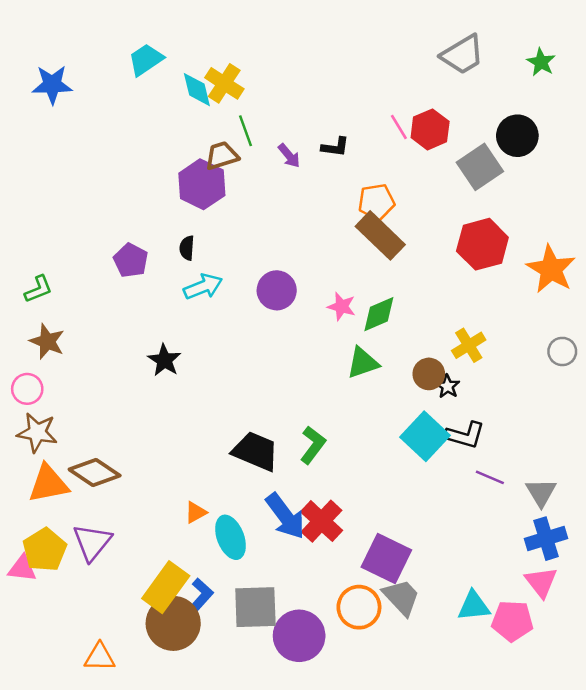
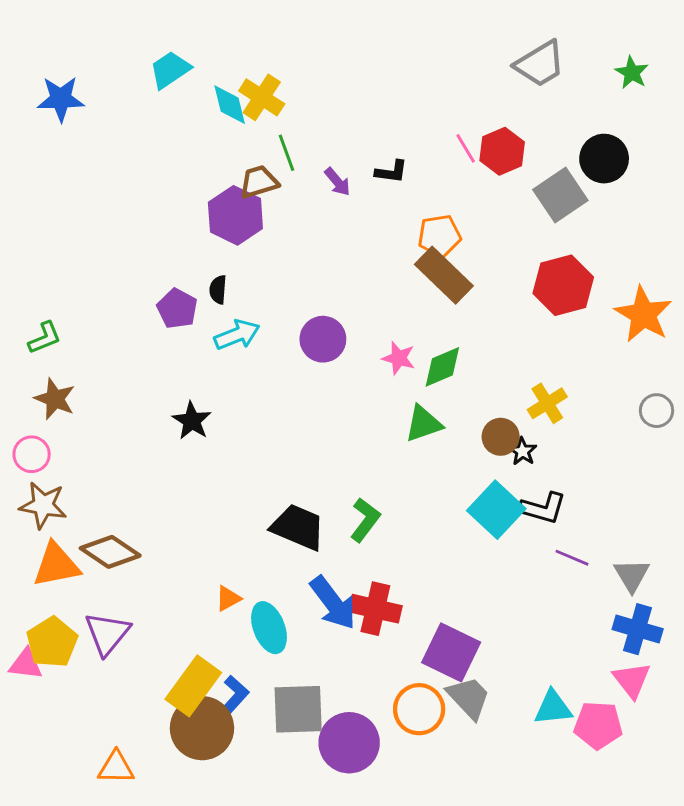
purple pentagon: (131, 260) -> (177, 309), moved
red cross: (322, 521) -> (375, 609), turned -30
blue cross: (546, 539) -> (638, 629), turned 33

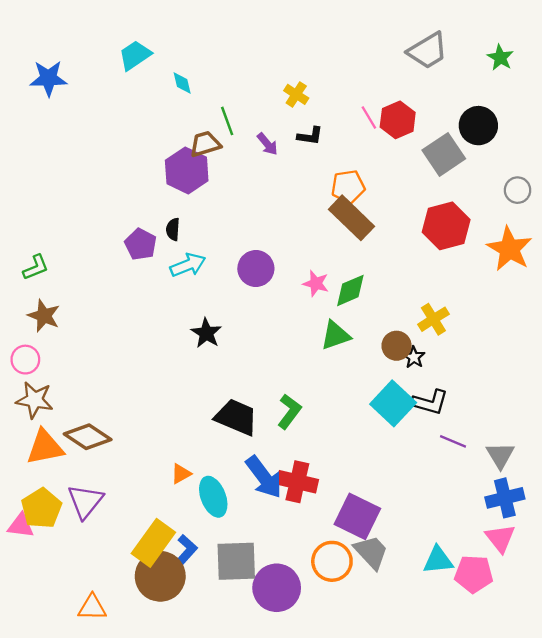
yellow cross: (262, 97) -> (296, 94), moved, size x0.7
cyan diamond: (230, 105) -> (182, 83), size x0.7
gray circle: (657, 411) -> (518, 190), moved
black star: (192, 421) -> (206, 333), moved
blue cross: (638, 629) -> (505, 498), turned -30

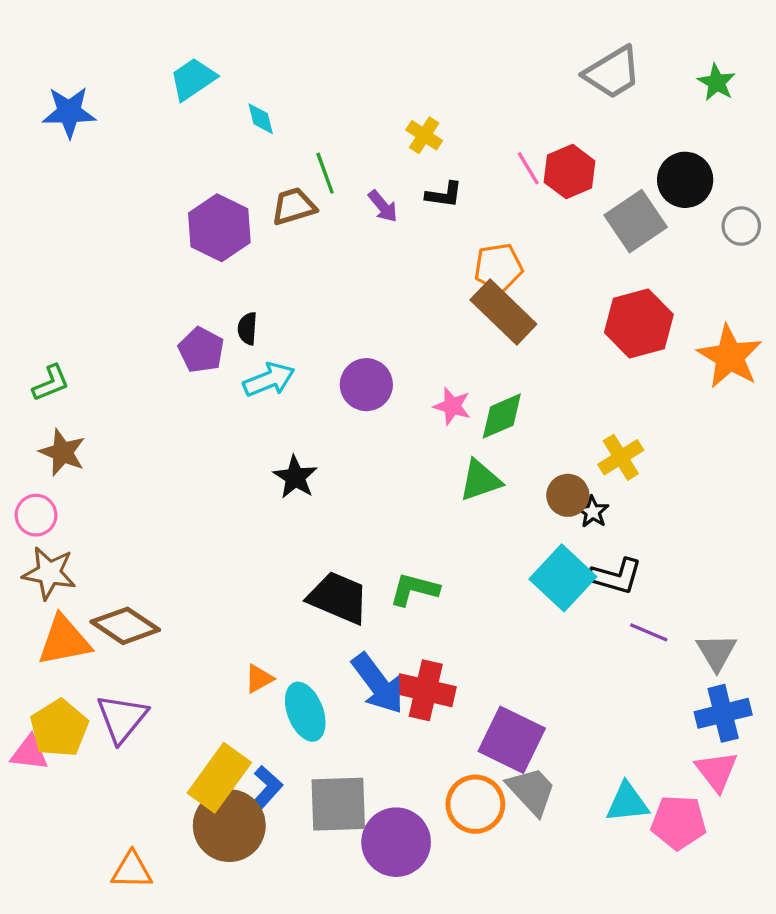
purple hexagon: (187, 171) -> (219, 228), moved
gray circle: (518, 190) -> (741, 226), moved
green L-shape: (289, 411) -> (414, 589), turned -112

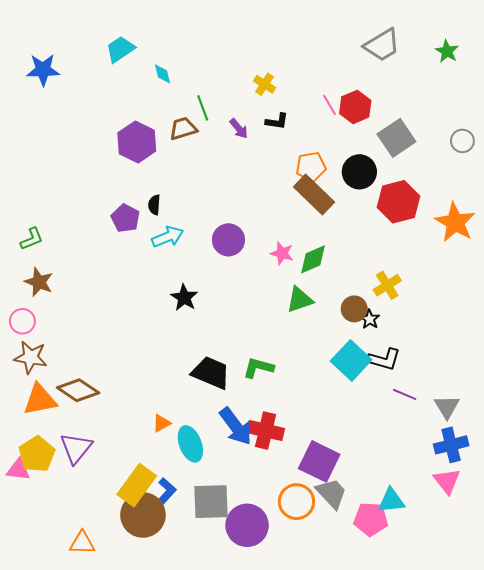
black circle: (685, 180) -> (359, 172), moved
pink pentagon: (679, 822) -> (371, 519), moved

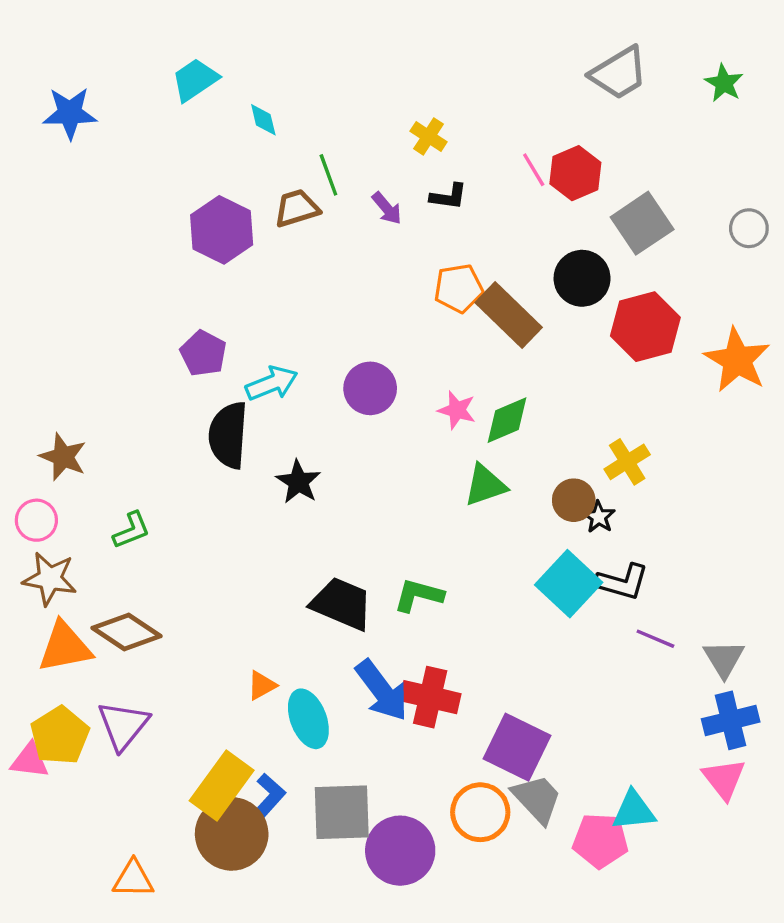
orange pentagon: (311, 167) -> (459, 288), moved
black semicircle: (154, 205) -> (228, 435), moved, size x2.0
green L-shape: (32, 239) -> (132, 530), moved

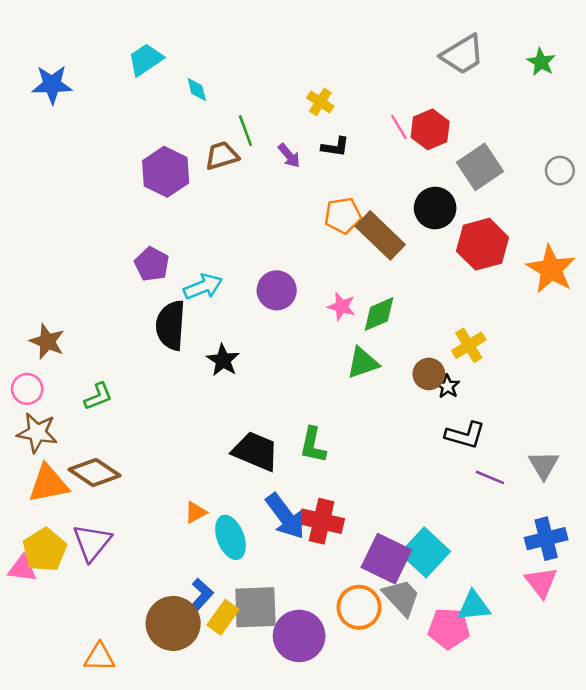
cyan square: (569, 584) -> (425, 552), moved
green L-shape: (419, 595) -> (313, 445), turned -93
gray triangle: (724, 659) -> (544, 465), moved
yellow rectangle: (222, 786) -> (223, 617), moved, size x0.7

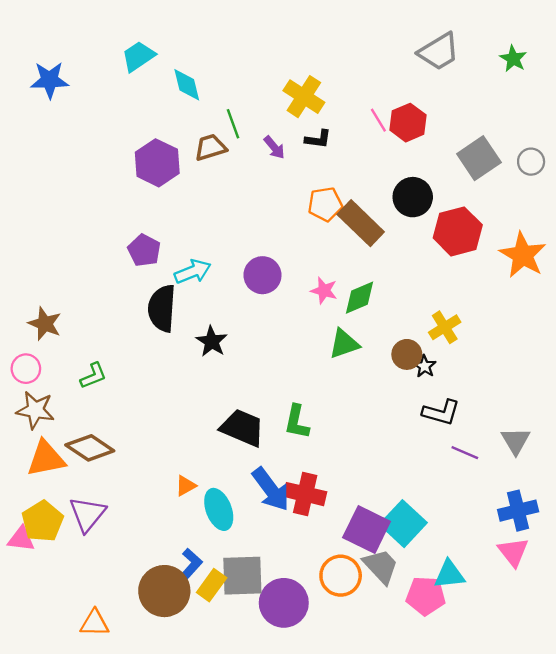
cyan diamond: (197, 89) -> (187, 85), size x1.4
yellow cross: (320, 102) -> (304, 97), size x1.6
gray square: (480, 167) -> (479, 158), moved

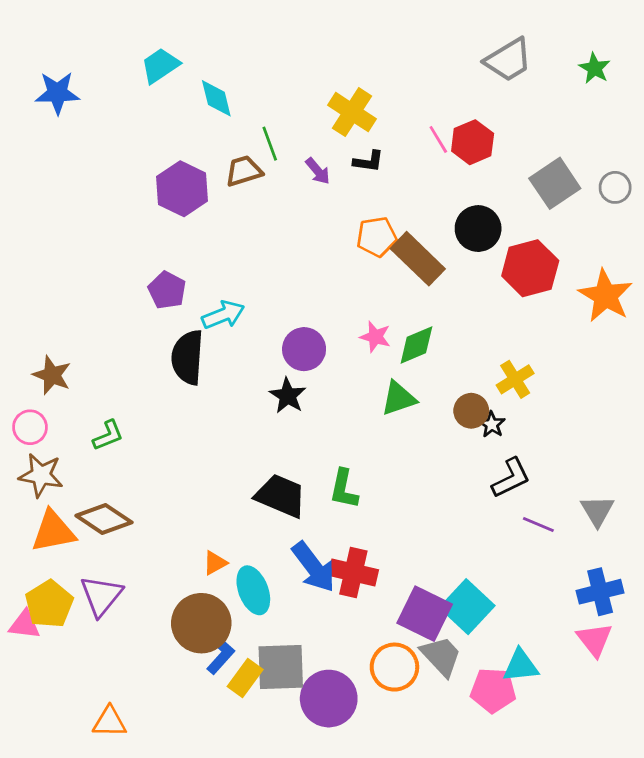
purple circle: (262, 275) -> (304, 349), moved
black star: (212, 341) -> (288, 396), moved
black L-shape: (441, 412) -> (511, 478), turned -42
brown circle: (164, 591) -> (201, 623), moved

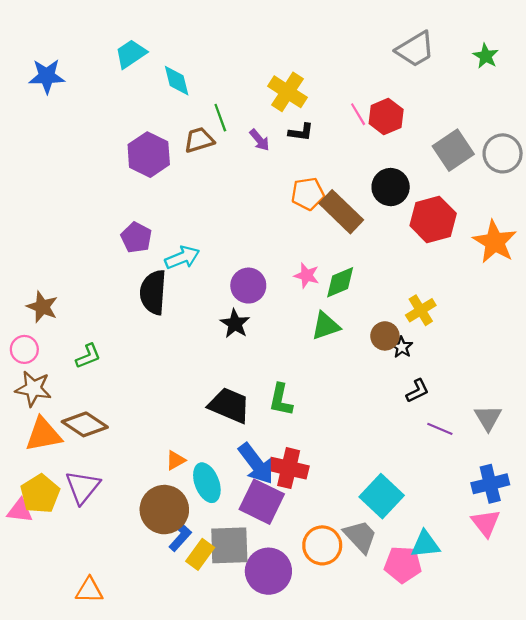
gray circle: (615, 187) -> (503, 153), size x1.5
black L-shape: (511, 478) -> (417, 391), size x0.7
purple square: (425, 614) -> (262, 502), moved

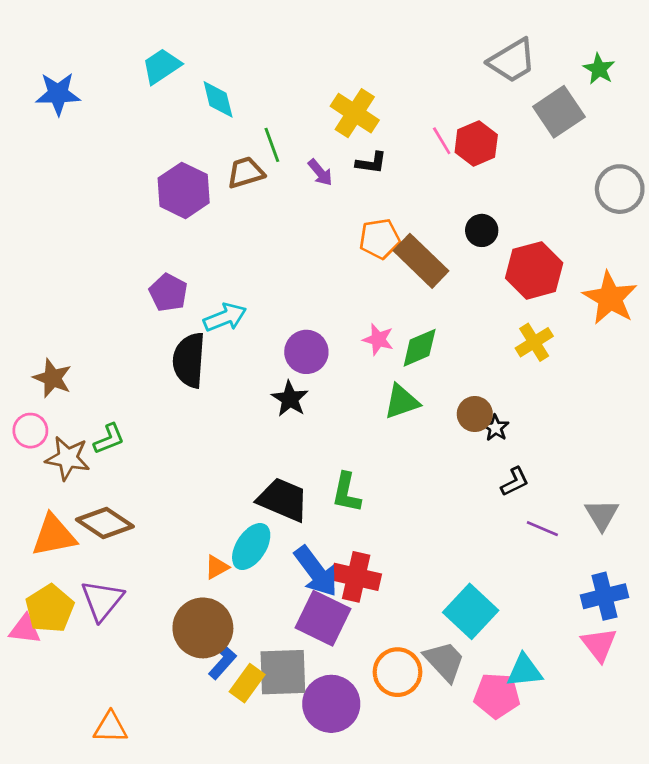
gray square: (453, 150) -> (559, 112), moved
black circle: (391, 187) -> (482, 230), size x0.7
yellow cross: (421, 310) -> (534, 342), moved
brown star: (33, 389) -> (68, 458), moved
cyan ellipse: (207, 483) -> (251, 547), moved, turned 54

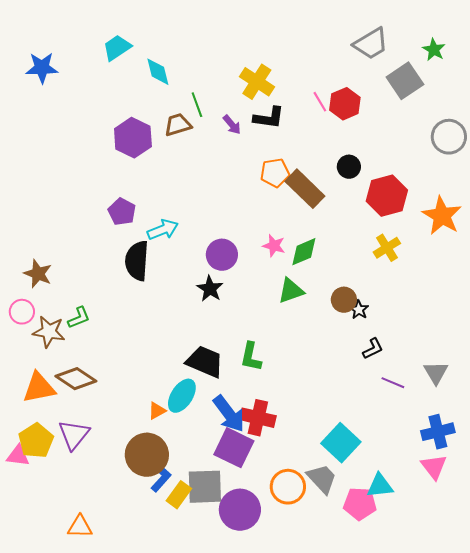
black L-shape: (371, 163) -> (269, 118), size x1.4

